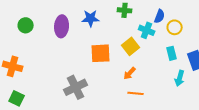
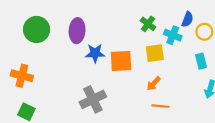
green cross: (125, 10) -> (148, 24), moved, turned 32
blue star: (91, 18) -> (95, 53), moved
green circle: (26, 25) -> (37, 30), size x1.5
yellow square: (131, 46) -> (155, 53), turned 30

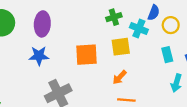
green cross: (148, 24) -> (114, 17), turned 35
blue star: (95, 53) -> (39, 56), moved

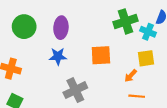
green cross: (114, 17) -> (125, 21), size x1.6
yellow square: (121, 47) -> (146, 58), moved

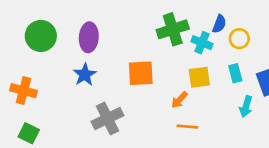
blue star: (58, 56) -> (85, 75), turned -30

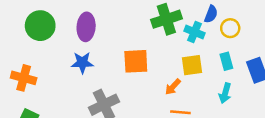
blue star: (85, 75) -> (82, 63), turned 30
cyan arrow: (246, 107) -> (225, 93), moved

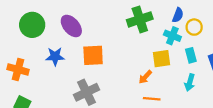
purple ellipse: (86, 27) -> (71, 26), turned -45
cyan cross: (195, 32) -> (172, 36), moved
orange square: (136, 61) -> (93, 55), moved
blue star: (82, 63) -> (55, 56), moved

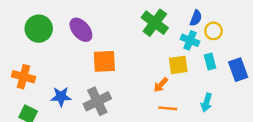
green cross: (140, 19) -> (155, 23), turned -35
blue star: (55, 56) -> (61, 97), moved
cyan arrow: (190, 83) -> (206, 102), moved

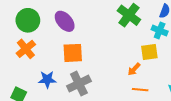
orange square: (104, 61) -> (73, 53), moved
orange cross: (23, 77) -> (26, 49), moved, turned 36

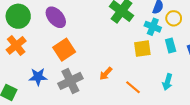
orange square: (73, 53) -> (64, 50), turned -30
orange arrow: (134, 69) -> (106, 74), moved
orange line: (140, 90) -> (133, 87), turned 35

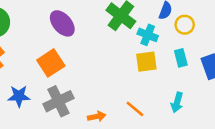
purple ellipse: (56, 17) -> (62, 23), moved
cyan cross: (153, 27) -> (148, 35), moved
orange arrow: (106, 74) -> (97, 116), moved, turned -144

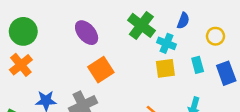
yellow circle: (185, 25) -> (215, 36), moved
orange square: (51, 63) -> (101, 70), moved

